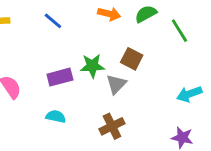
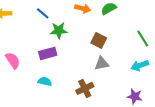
green line: (179, 31) -> (143, 38), moved
green star: (92, 66) -> (59, 30), moved
gray triangle: (116, 84) -> (102, 63), moved, turned 35

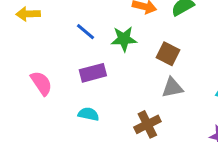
blue line: (43, 13) -> (86, 32), moved
green star: (59, 30) -> (124, 39), moved

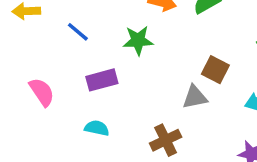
blue line: (86, 32) -> (78, 32), moved
brown square: (168, 54) -> (215, 70), moved

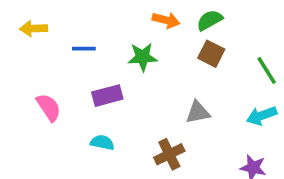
blue line: (78, 32) -> (84, 49), turned -40
brown square: (215, 70) -> (211, 54), moved

